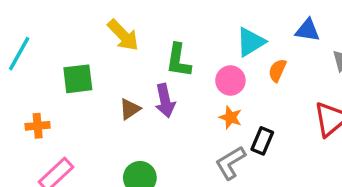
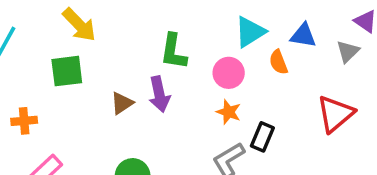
blue triangle: (308, 30) -> (303, 35), moved
yellow arrow: (123, 35) -> (79, 25), moved
orange semicircle: (277, 70) -> (278, 62), turned -45

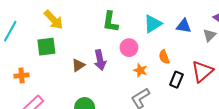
green L-shape: (173, 51) -> (110, 22), moved
orange semicircle: (278, 62) -> (164, 57), moved
pink circle: (229, 73) -> (129, 48), moved
black rectangle: (262, 137) -> (176, 80), moved

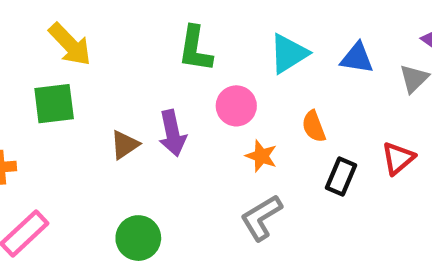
red triangle: (202, 71) -> (398, 158), size x0.7

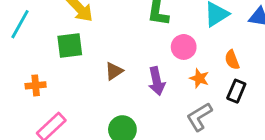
purple arrow: (172, 133) -> (157, 81), moved
black rectangle: (341, 177) -> (236, 91), moved

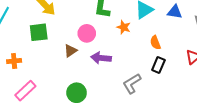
pink circle: (184, 47) -> (87, 33), moved
orange star: (199, 78) -> (124, 27), moved
purple arrow: (157, 81) -> (101, 58), turned 108

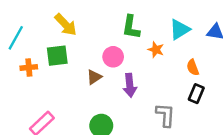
purple arrow: (101, 58) -> (130, 85), turned -102
orange cross: (14, 61) -> (29, 67), moved
gray L-shape: (132, 84) -> (165, 115), turned 125

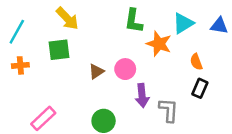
orange star: (156, 50) -> (159, 44), size x1.5
pink circle: (113, 57) -> (125, 69), moved
orange cross: (29, 67) -> (20, 65), moved
purple arrow: (130, 85) -> (142, 96), moved

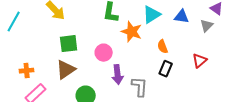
green square: (59, 50) -> (69, 44), moved
orange cross: (20, 65) -> (27, 71), moved
brown triangle: (96, 71) -> (66, 70), moved, size x1.5

